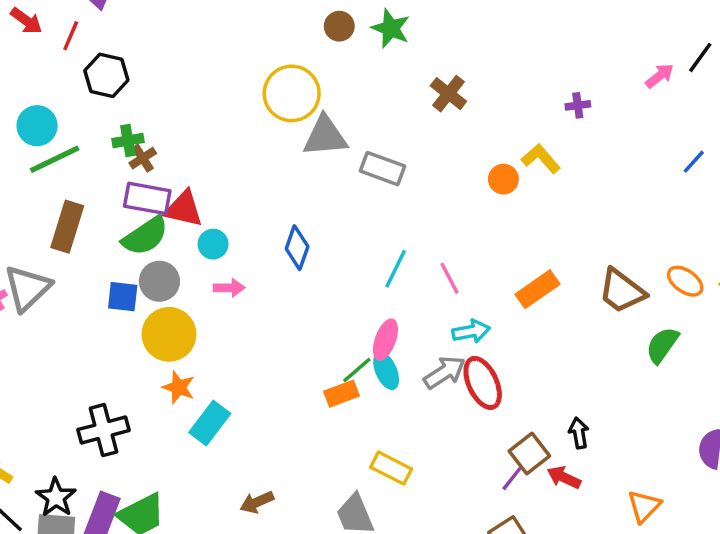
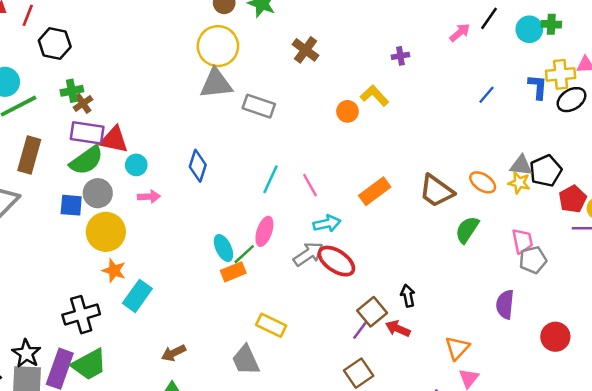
yellow circle: (292, 93) -> (218, 46), moved
cyan ellipse: (386, 371) -> (223, 248), moved
red ellipse: (483, 383) -> (336, 261), turned -30
black cross: (104, 430) -> (81, 315), moved

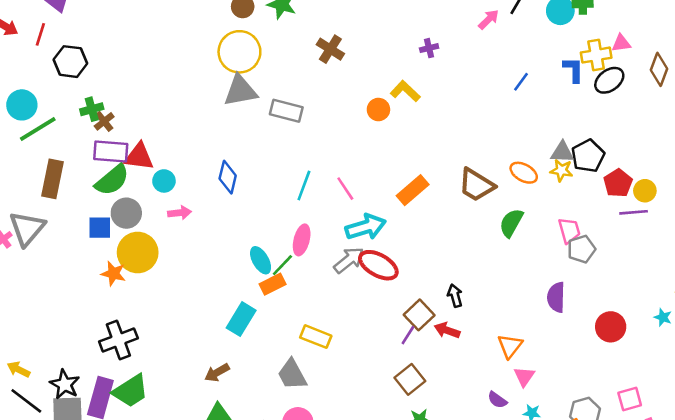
cyan arrow: (327, 223) -> (366, 227), size x1.4
orange star: (114, 271) -> (113, 274), moved
cyan rectangle: (137, 296) -> (241, 319), moved

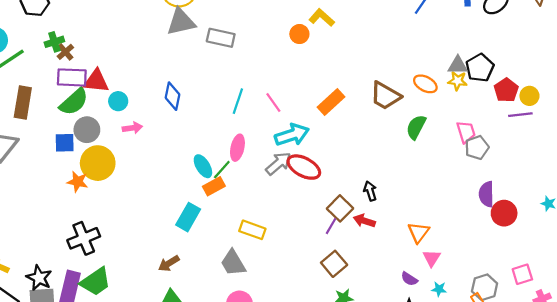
purple semicircle: (556, 297) -> (486, 194), moved

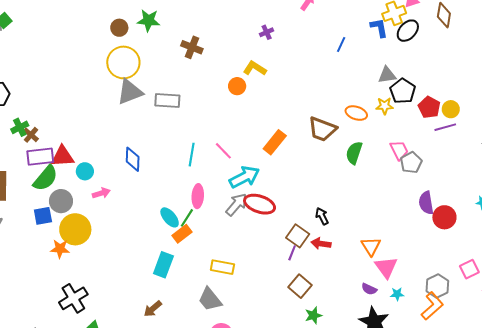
gray triangle: (458, 65) -> (387, 75), moved
pink triangle: (432, 258) -> (386, 267), size x1.4

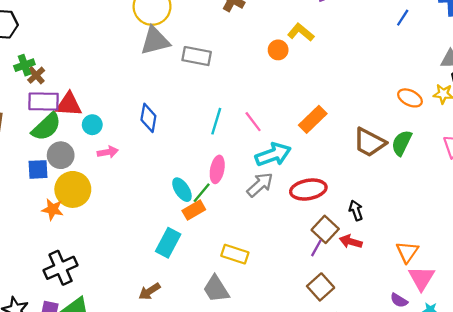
brown trapezoid: (322, 129) -> (369, 142), moved
red ellipse: (260, 204) -> (308, 190), moved, turned -36

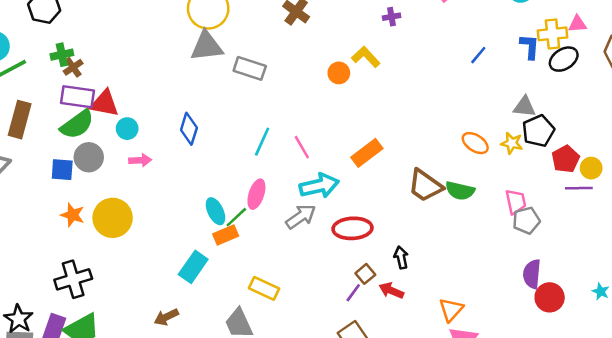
green semicircle: (402, 143) -> (460, 191), turned -110
yellow circle: (73, 189) -> (113, 218), moved
brown square: (325, 229) -> (365, 274), size x0.7

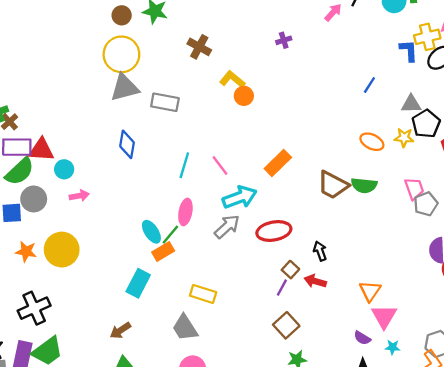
blue line: (478, 55) -> (369, 85), moved
yellow L-shape: (366, 57) -> (232, 79), moved
blue diamond: (189, 129) -> (127, 144), moved

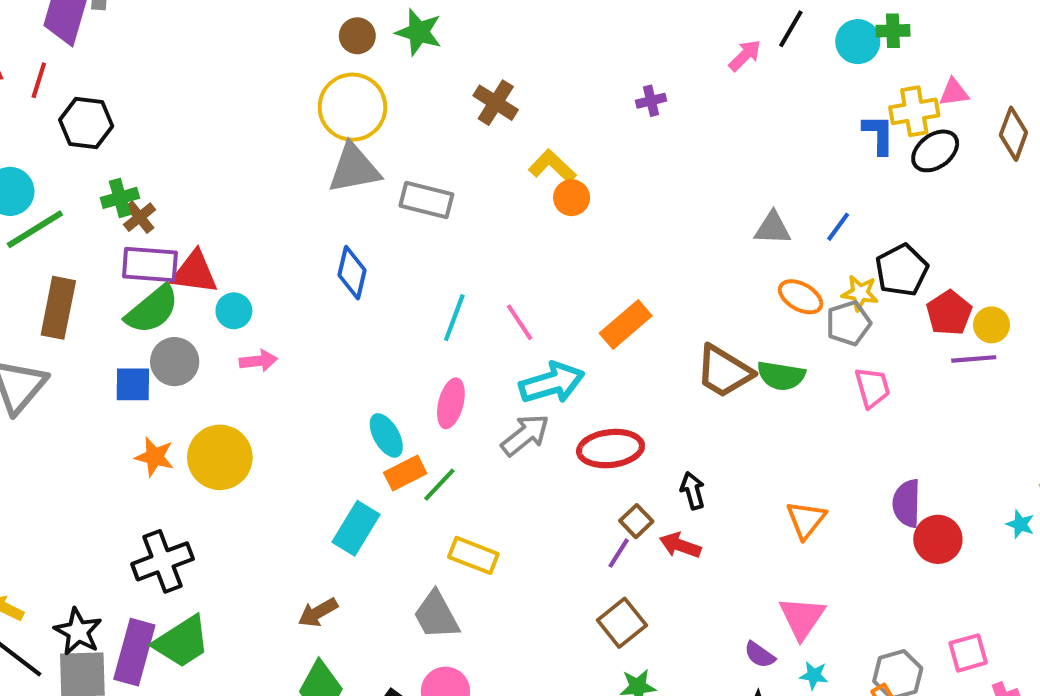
blue line: (369, 85) -> (838, 227), moved
gray triangle: (411, 104) -> (773, 228), moved
gray pentagon: (426, 204) -> (849, 323), moved
green line: (170, 235) -> (439, 485), moved
orange triangle: (370, 291) -> (806, 520), moved

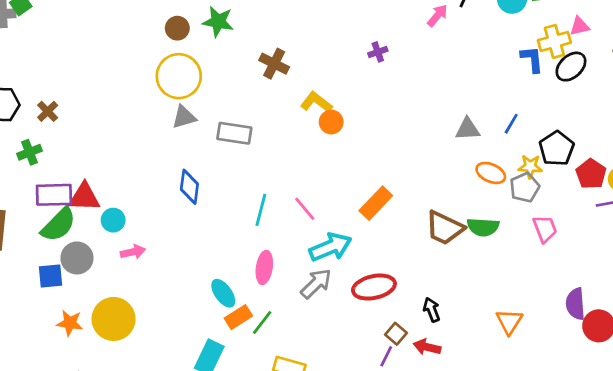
gray triangle: (354, 168) -> (184, 117), size x0.7
brown cross: (140, 217) -> (48, 111), moved

